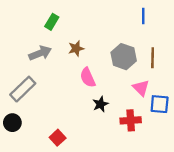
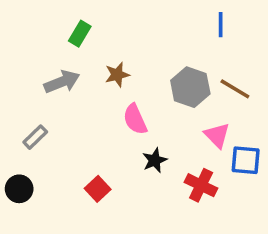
brown line: (153, 58) -> (235, 89), turned -60
gray rectangle: (23, 89) -> (35, 137), size x0.6
red cross: (131, 120) -> (201, 185), turned 30
red square: (58, 138) -> (98, 189), moved

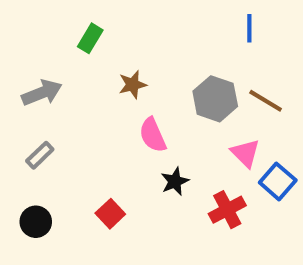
gray arrow: (62, 82) -> (42, 93), moved
blue square: (246, 160) -> (278, 181), turned 36
red cross: (201, 185) -> (227, 210), turned 36
black circle: (19, 189) -> (36, 222), moved

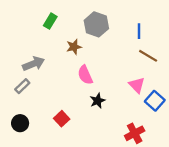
blue line: (249, 28) -> (139, 31), moved
gray arrow: (42, 93) -> (34, 64), moved
gray hexagon: (215, 99) -> (96, 24), moved
red cross: (227, 210) -> (135, 133), moved

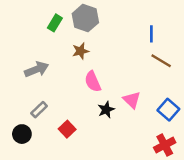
gray hexagon: (96, 24) -> (85, 18), moved
pink triangle: (137, 85) -> (132, 100), moved
gray rectangle: (22, 86) -> (39, 110), moved
red cross: (135, 133) -> (165, 145), moved

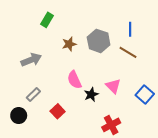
gray hexagon: (85, 18) -> (99, 41), moved
brown line: (161, 61) -> (128, 52), moved
pink semicircle: (93, 82) -> (74, 80), moved
red cross: (165, 145) -> (111, 125), moved

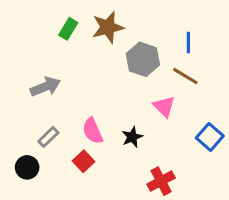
brown star: (69, 44) -> (108, 27), moved, size x1.5
pink semicircle: (74, 80) -> (93, 131), moved
pink triangle: (113, 86) -> (164, 106), moved

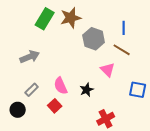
green rectangle: (68, 29) -> (45, 19), size x1.5
blue square: (210, 137) -> (138, 90), turned -30

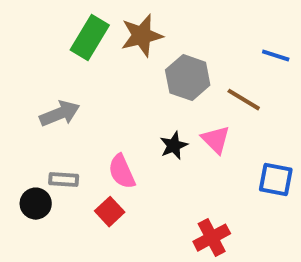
blue line: (124, 28) -> (276, 56), moved, turned -72
gray rectangle: (32, 90) -> (64, 180), turned 48
black star: (87, 90) -> (174, 146), moved
black circle: (18, 110) -> (36, 204), moved

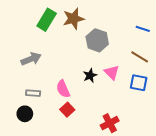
brown line: (244, 100) -> (140, 57), moved
blue square: (276, 180) -> (139, 83), moved
black circle: (36, 204) -> (25, 114), moved
red square: (110, 212) -> (67, 110), moved

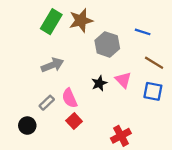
blue line: (143, 29) -> (143, 32), moved
gray arrow: (31, 59) -> (52, 65), moved
gray rectangle: (33, 93) -> (47, 103), moved, turned -48

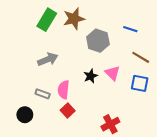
pink semicircle: (70, 98) -> (63, 90), turned 30
gray rectangle: (47, 103) -> (43, 94), turned 64

